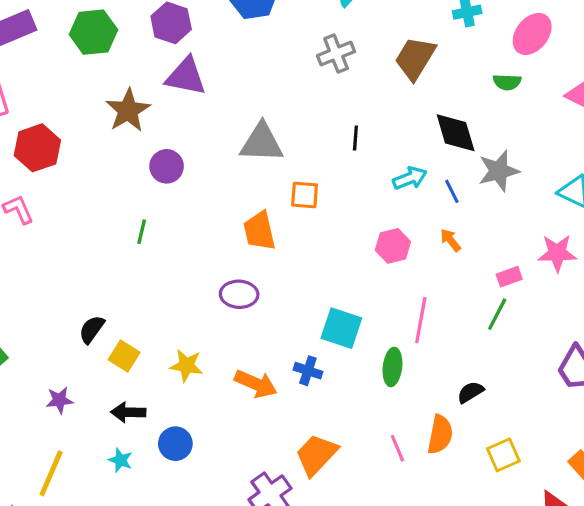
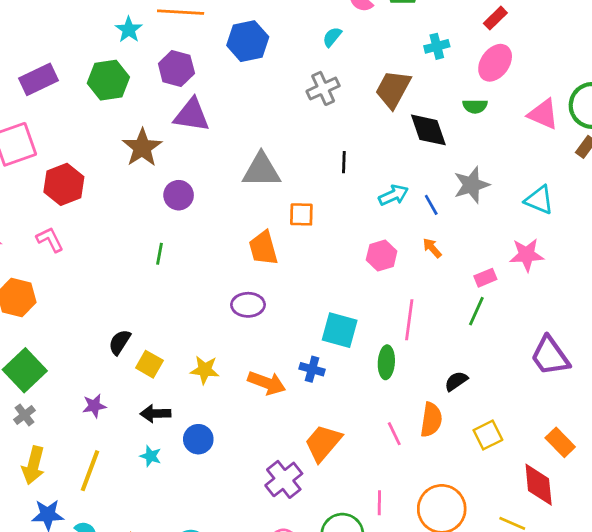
black diamond: (456, 133) -> (428, 130), moved

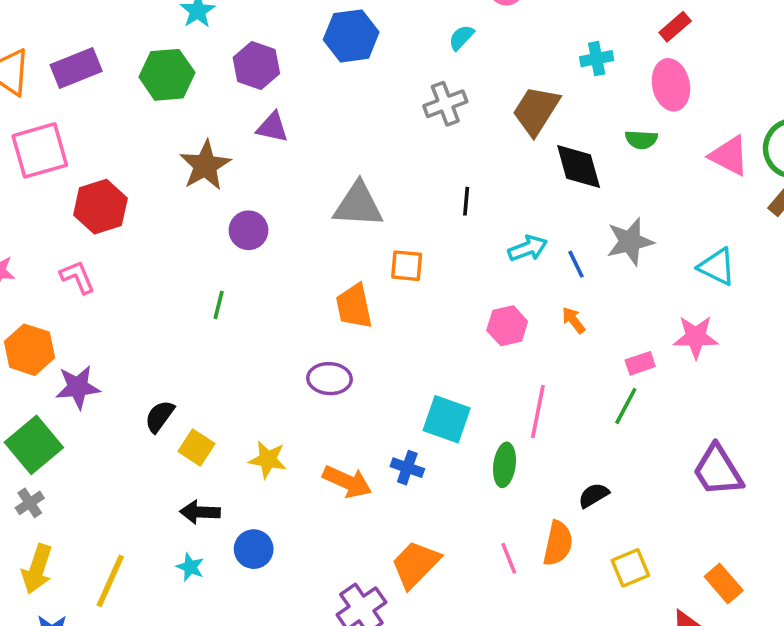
pink ellipse: (495, 63) -> (671, 85), turned -51
purple triangle: (192, 115) -> (272, 127), size x0.7
purple star: (94, 406) -> (78, 387), moved, size x1.4

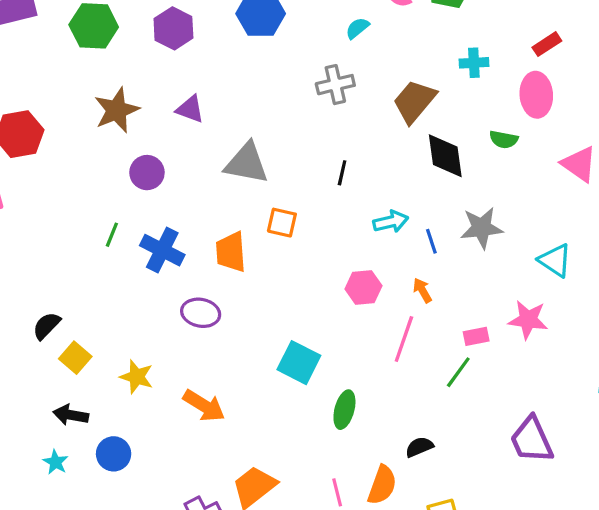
purple triangle: (272, 127) -> (190, 109), moved
pink line: (538, 412) -> (404, 339), moved
blue cross: (407, 468) -> (162, 250), moved, size x1.5

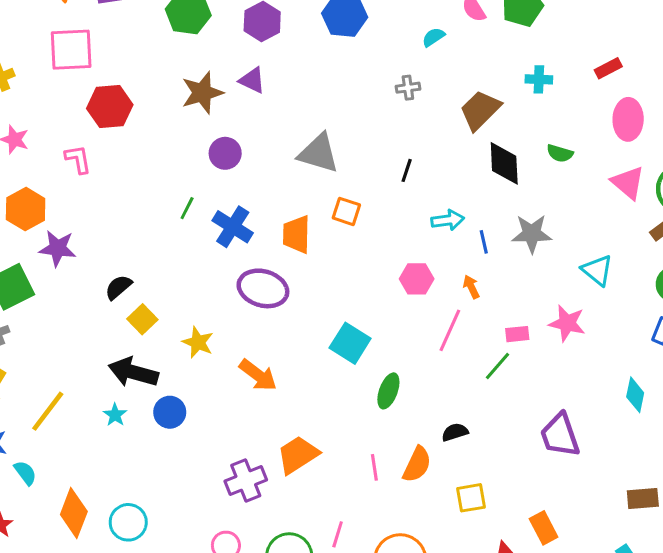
gray cross: (335, 85) -> (408, 88), size x0.7
pink ellipse: (536, 95) -> (628, 119), moved
purple triangle: (190, 109) -> (252, 80), moved
purple ellipse: (201, 313) -> (263, 288), size x1.4
black arrow: (71, 415) -> (133, 372), size x1.5

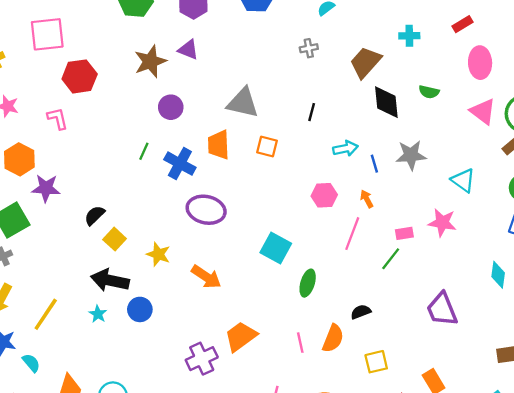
orange trapezoid: (296, 234) -> (219, 145), moved

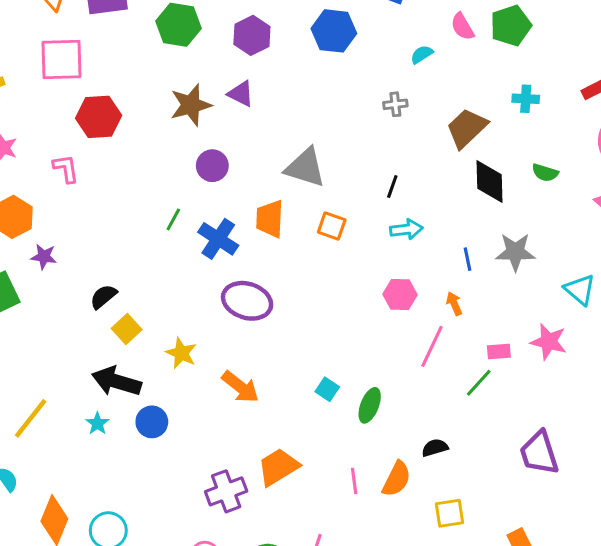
cyan arrow: (346, 148) -> (406, 229), moved
purple star: (46, 188) -> (44, 257), size x0.7
cyan square: (276, 248) -> (327, 389), moved, size x0.6

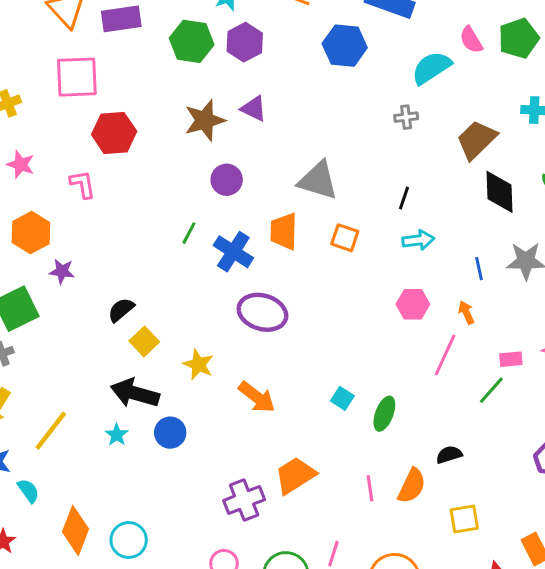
purple hexagon: (252, 35) -> (245, 42), moved
cyan semicircle: (422, 54) -> (431, 68), size x1.8

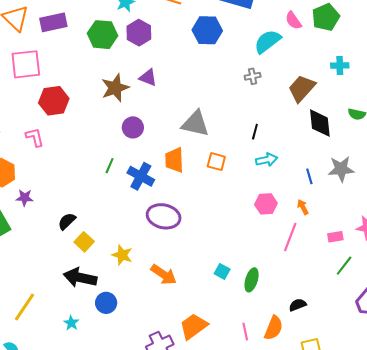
green line: (491, 390) -> (344, 266), moved
cyan star: (117, 435) -> (71, 323), moved

